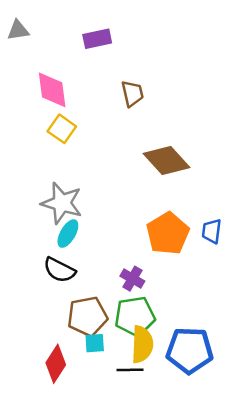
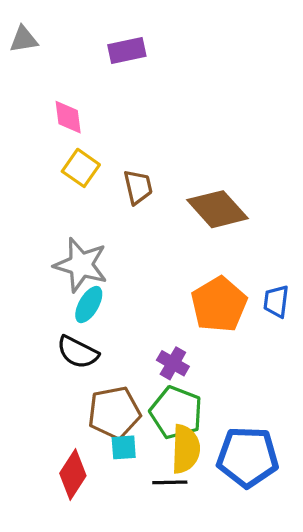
pink diamond: (52, 90) -> (68, 117), size x0.7
brown trapezoid: (132, 94) -> (138, 187), moved
green pentagon: (135, 316) -> (176, 413), turned 30

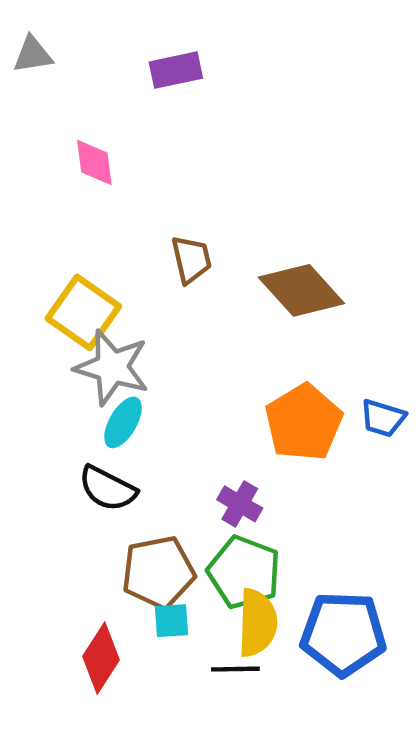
yellow square: (81, 168) -> (83, 312), moved, size x1.4
blue trapezoid: (276, 301) -> (383, 418), turned -80

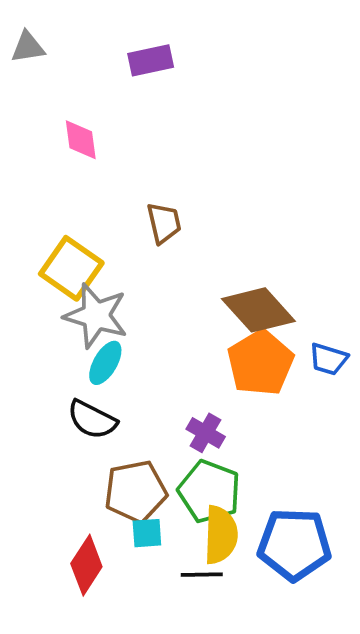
brown diamond: (301, 290) -> (258, 310), moved

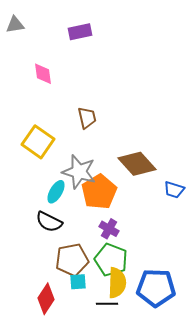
gray star: (96, 316) -> (79, 172), moved
orange pentagon: (260, 363) -> (99, 192), moved

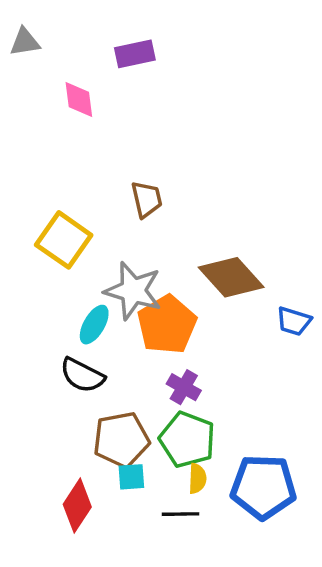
pink diamond: (43, 74) -> (79, 100), moved
yellow semicircle: (117, 283) -> (197, 478), size x0.6

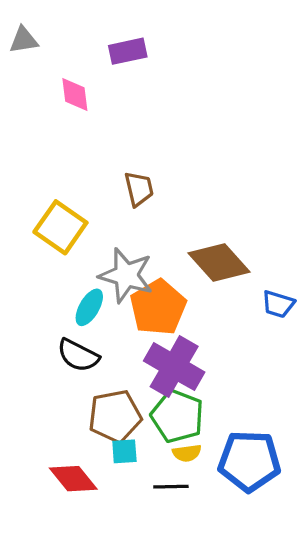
purple cross: (184, 387) -> (174, 367), size x1.8
yellow semicircle: (197, 478) -> (187, 453), turned 80
red diamond: (77, 506) -> (73, 479), turned -72

